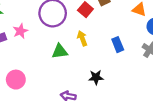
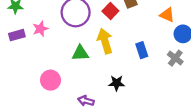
yellow arrow: (82, 38) -> (105, 41), size x1.5
pink circle: (16, 80) -> (50, 80), moved

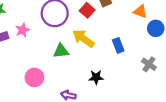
yellow arrow: (105, 41) -> (83, 39), turned -35
gray cross: (175, 58) -> (149, 64), moved

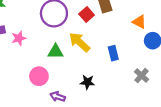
pink star: (23, 30) -> (19, 38), moved
pink circle: (34, 77) -> (39, 76), moved

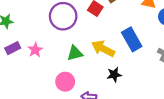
yellow arrow: (79, 42) -> (103, 49), moved
blue rectangle: (113, 53) -> (132, 39), size x1.5

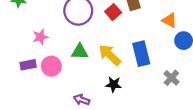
purple rectangle: (13, 48) -> (28, 65), moved
pink circle: (65, 82) -> (51, 66), moved

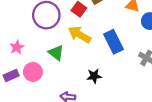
green triangle: (80, 52) -> (56, 53), turned 49
yellow arrow: (110, 55) -> (79, 35), moved

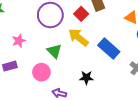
blue rectangle: (113, 42) -> (109, 49), turned -30
pink circle: (33, 72) -> (41, 72), moved

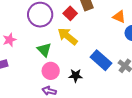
blue rectangle: (109, 49) -> (101, 60), moved
pink circle: (41, 72) -> (51, 71), moved

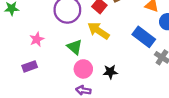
blue rectangle: (101, 60) -> (144, 37), moved

